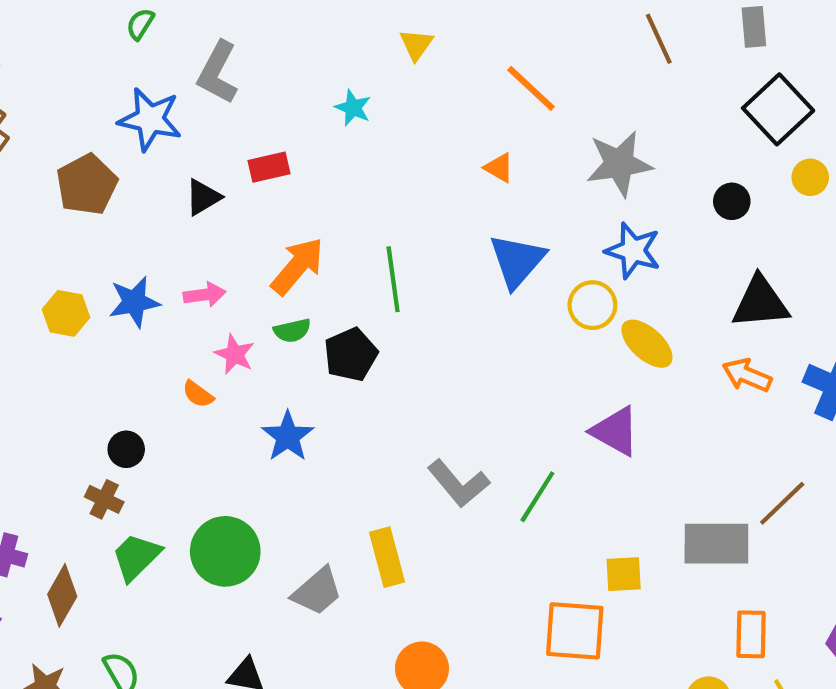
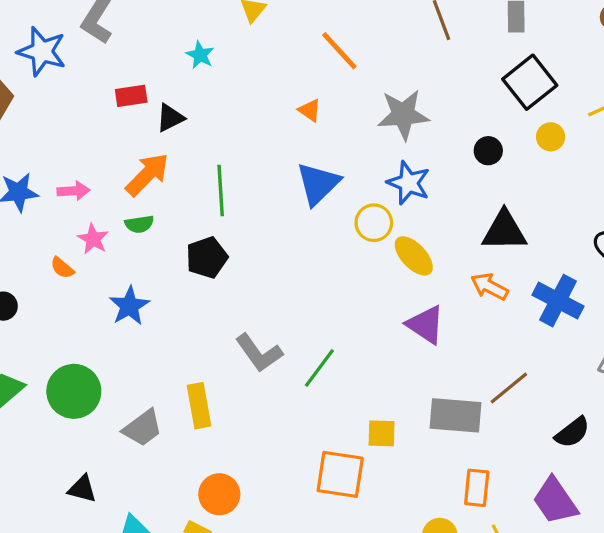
black triangle: (203, 197) -> (170, 118), moved
black pentagon: (351, 355) -> (207, 257), moved
purple triangle: (615, 431) -> (426, 325), moved

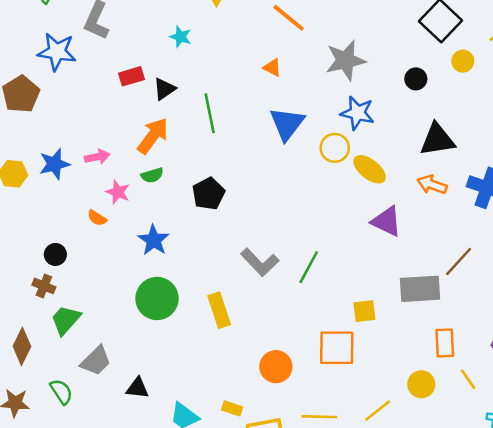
green line: (221, 190) -> (210, 113), moved
green circle: (74, 391) -> (157, 299), moved
gray trapezoid: (143, 428) -> (96, 361), moved
orange circle: (219, 494) -> (276, 367), moved

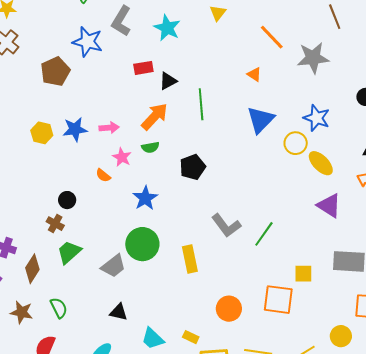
cyan star: (181, 37) -> (167, 28), moved, size x1.5
gray star: (346, 60) -> (313, 58), moved
gray trapezoid: (96, 361) -> (114, 266), moved

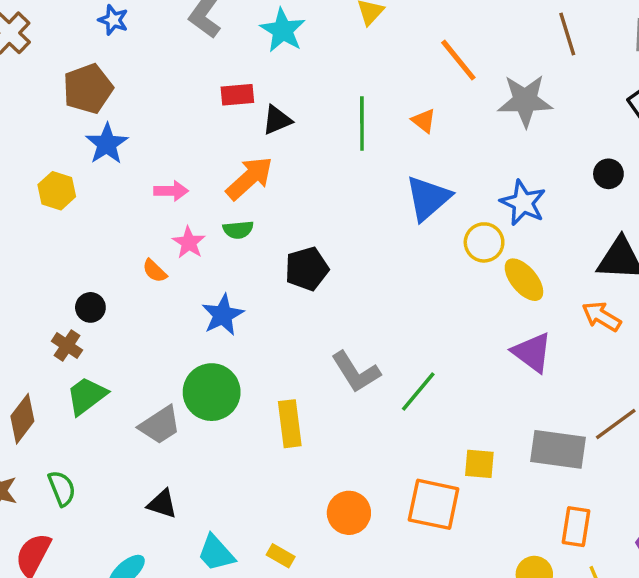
blue star: (87, 42) -> (113, 20), moved, size x0.6
green line: (201, 104) -> (362, 124), moved
blue star: (75, 129) -> (107, 144), moved, turned -30

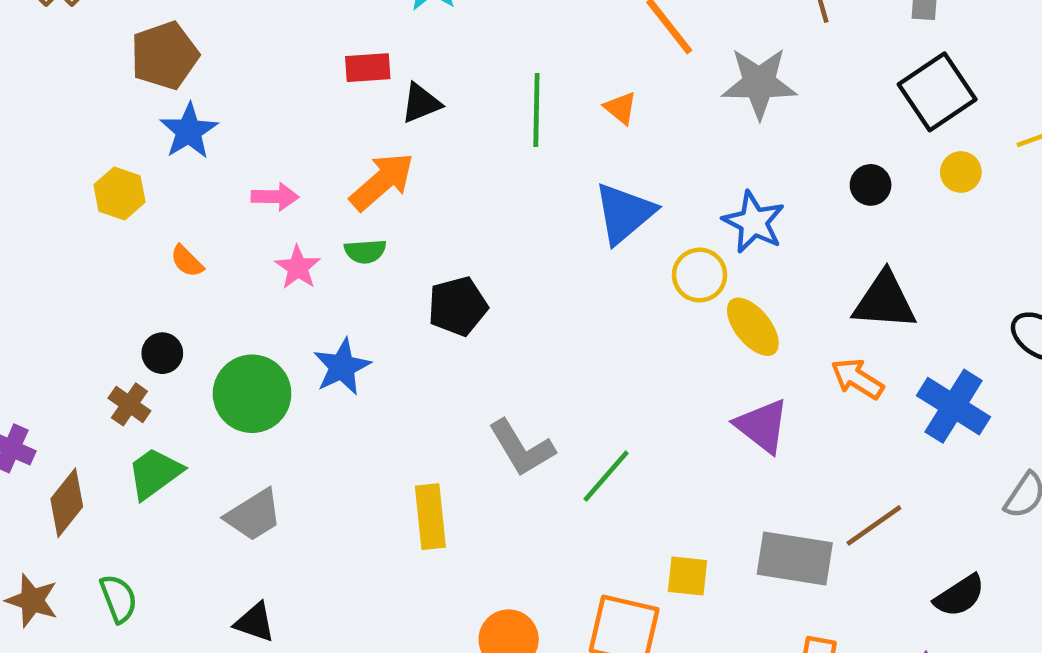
orange semicircle: (155, 271) -> (187, 261), moved
green circle: (212, 392) -> (252, 394), moved

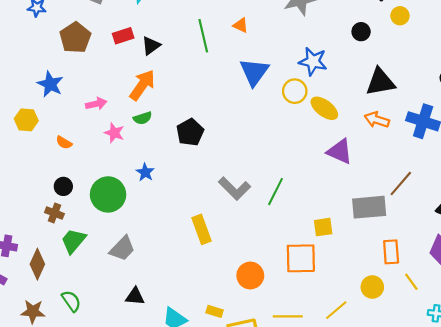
brown pentagon: (165, 55) -> (75, 38), moved
blue star: (342, 367) -> (145, 172), size x0.7

